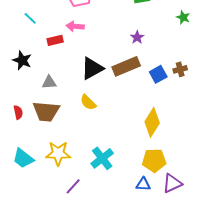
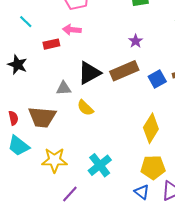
gray triangle: (49, 82) -> (64, 88), moved
cyan trapezoid: (23, 158) -> (19, 146), moved
blue triangle: (143, 184) -> (142, 192), turned 35

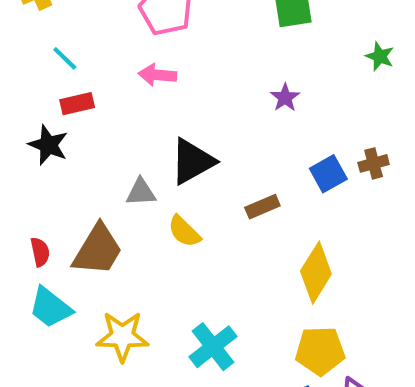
red rectangle: (51, 44) -> (77, 104), moved
brown rectangle: (124, 71) -> (262, 207), moved, size x0.6
brown trapezoid: (42, 117) -> (98, 250), turned -64

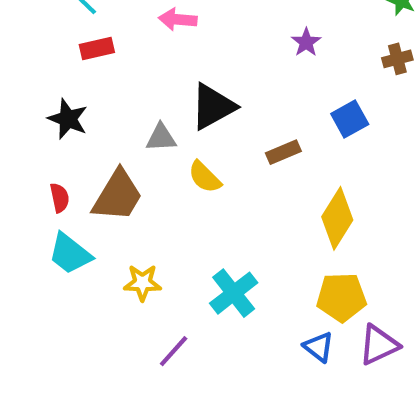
black star: (48, 145) -> (68, 119), moved
brown cross: (374, 163) -> (397, 59), moved
yellow star: (122, 336) -> (142, 283), size x0.7

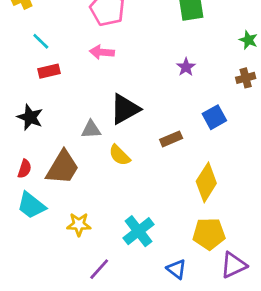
red semicircle: (60, 198) -> (25, 169), turned 30
blue triangle: (319, 347) -> (176, 269), moved

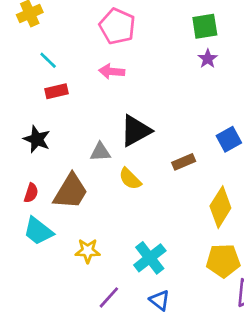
purple star: (186, 67) -> (208, 59), moved
blue triangle: (176, 269) -> (160, 300), moved

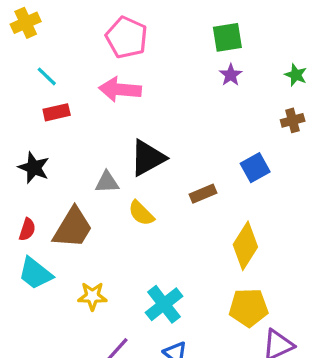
pink arrow: (112, 71) -> (120, 90), size x1.4

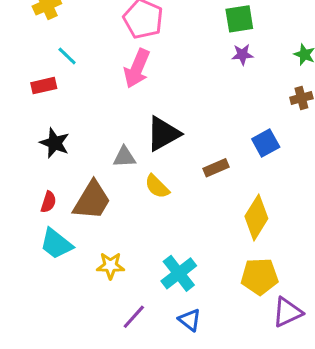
purple star: (231, 75) -> (242, 55), turned 30
pink arrow: (120, 90) -> (137, 68), turned -72
red rectangle: (57, 112) -> (44, 86), moved

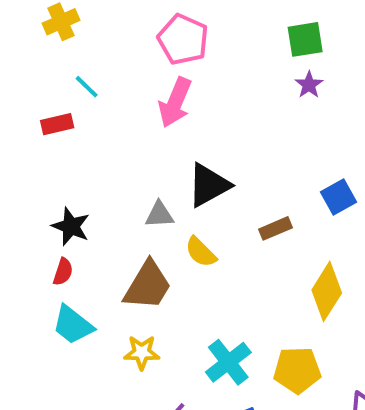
purple star: (242, 55) -> (309, 85), turned -30
black star: (55, 143) -> (71, 226), moved
brown trapezoid: (92, 200) -> (148, 285), moved
yellow pentagon: (259, 276) -> (297, 370), moved

